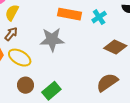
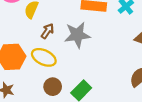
brown arrow: (11, 34) -> (47, 31), moved

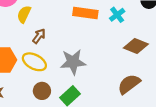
gray star: (77, 35) -> (73, 62), moved

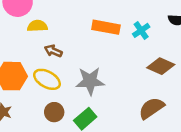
yellow semicircle: (24, 14) -> (37, 26), turned 60
brown arrow: (39, 36) -> (53, 51), turned -105

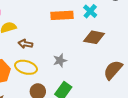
brown diamond: (161, 66) -> (94, 37), moved
gray star: (90, 81) -> (60, 60), size x0.6

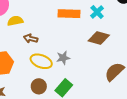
yellow ellipse: (26, 67) -> (41, 61), moved

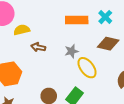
gray star: (63, 58) -> (71, 51), moved
yellow ellipse: (41, 61) -> (87, 68), moved, turned 35

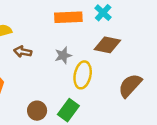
yellow ellipse: (87, 68) -> (83, 75), turned 50

